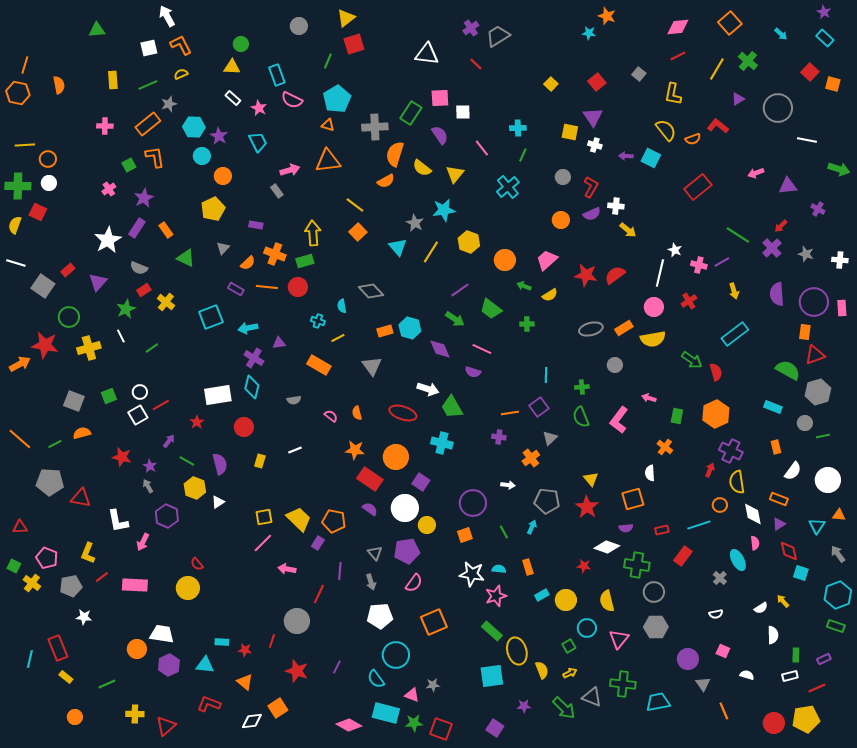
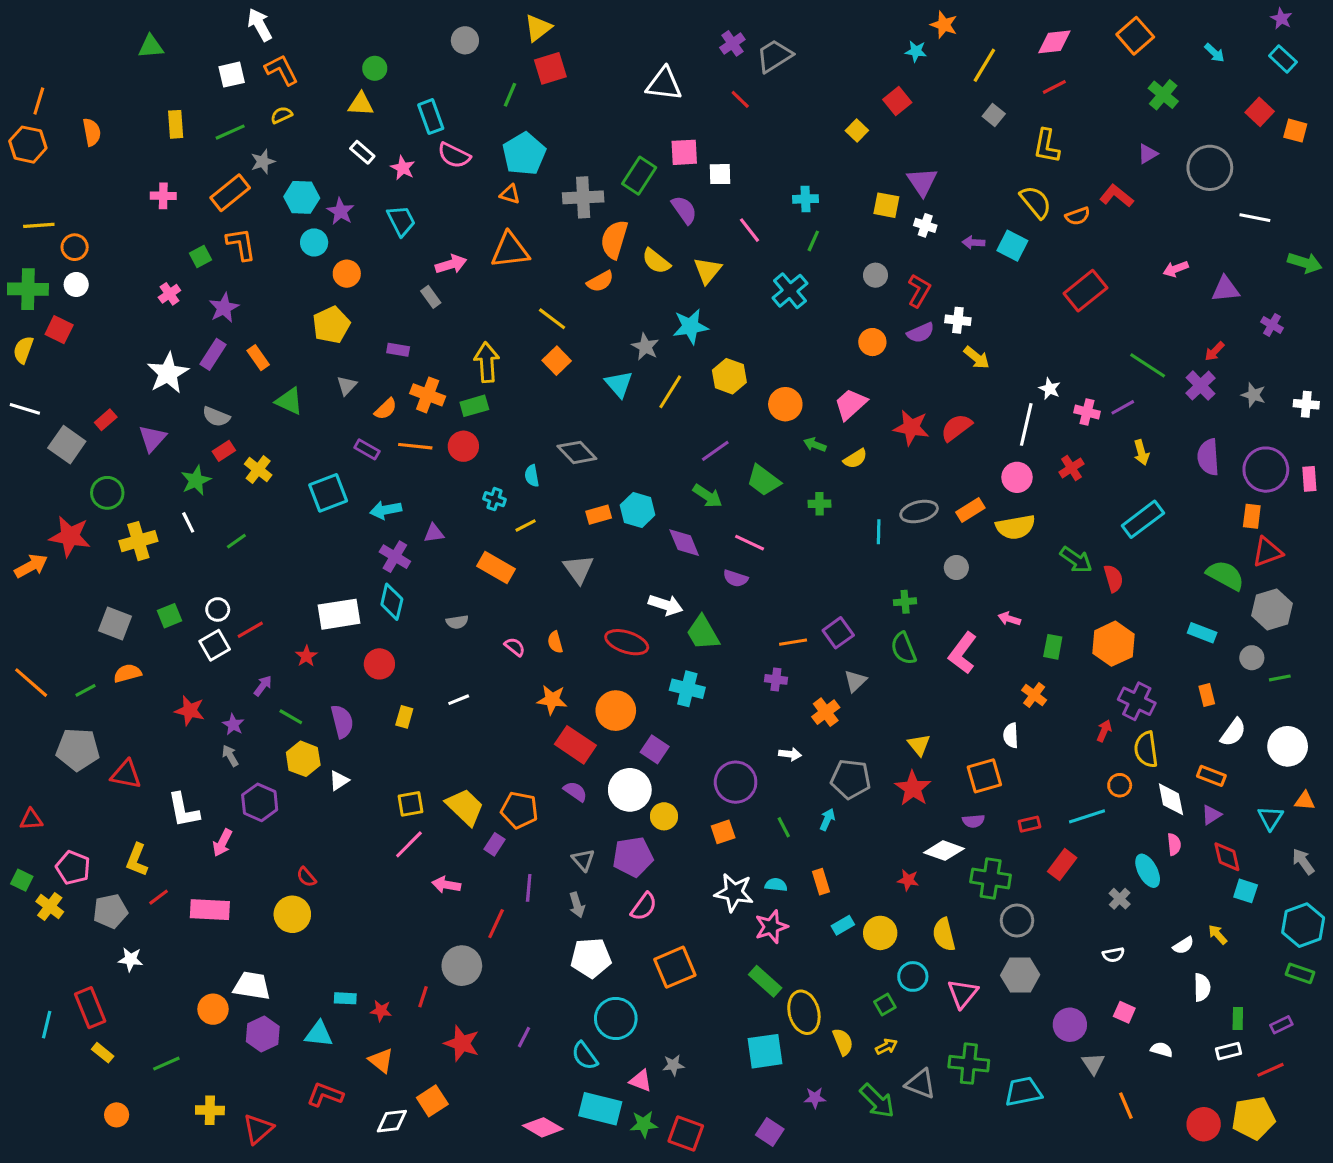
yellow line: (717, 69) -> (984, 65), moved
red square: (597, 82) -> (897, 101), moved
cyan line: (546, 375) -> (879, 532), moved

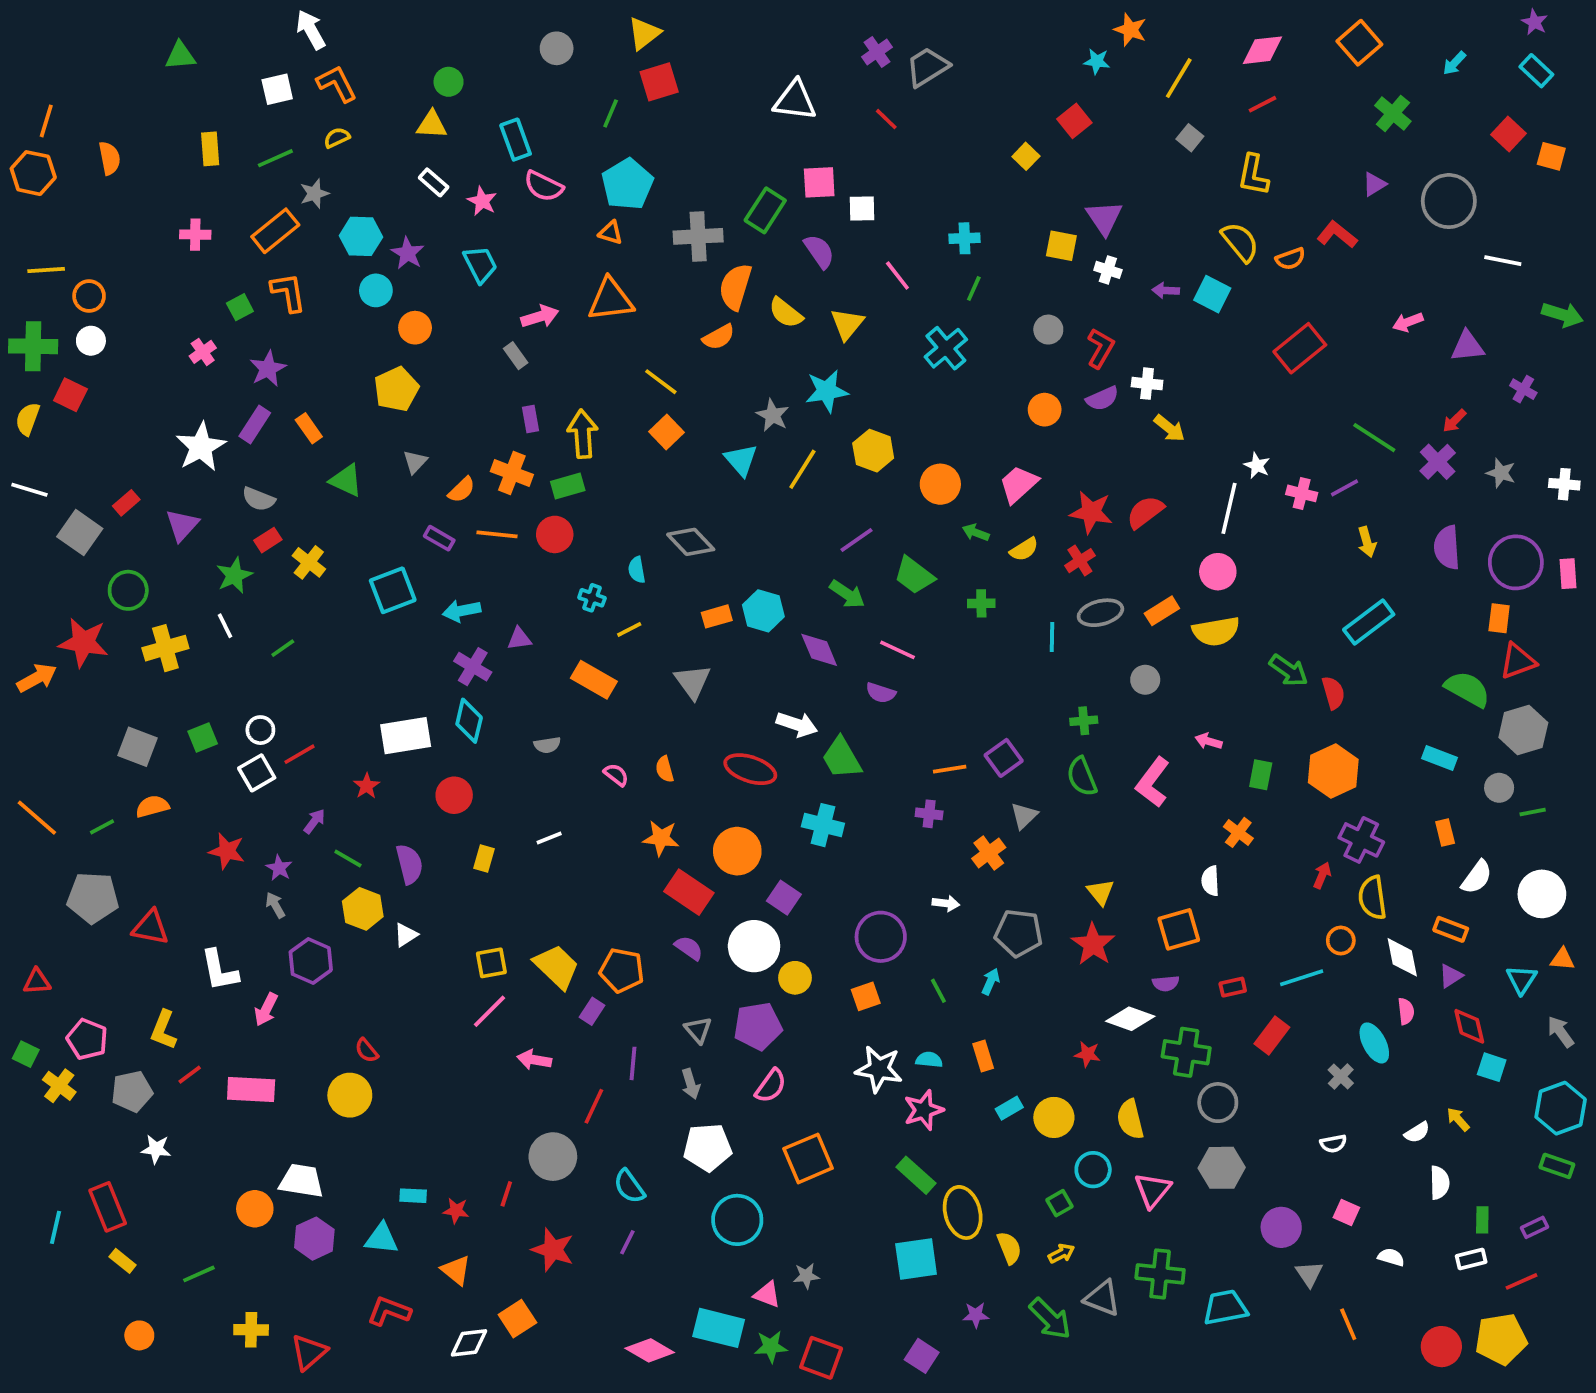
cyan arrow: (1215, 53) -> (1454, 63), turned 90
purple rectangle: (398, 350) -> (530, 419), moved, turned 70
red cross: (1071, 468) -> (1080, 561), moved
cyan semicircle: (585, 1056) -> (629, 1186), moved

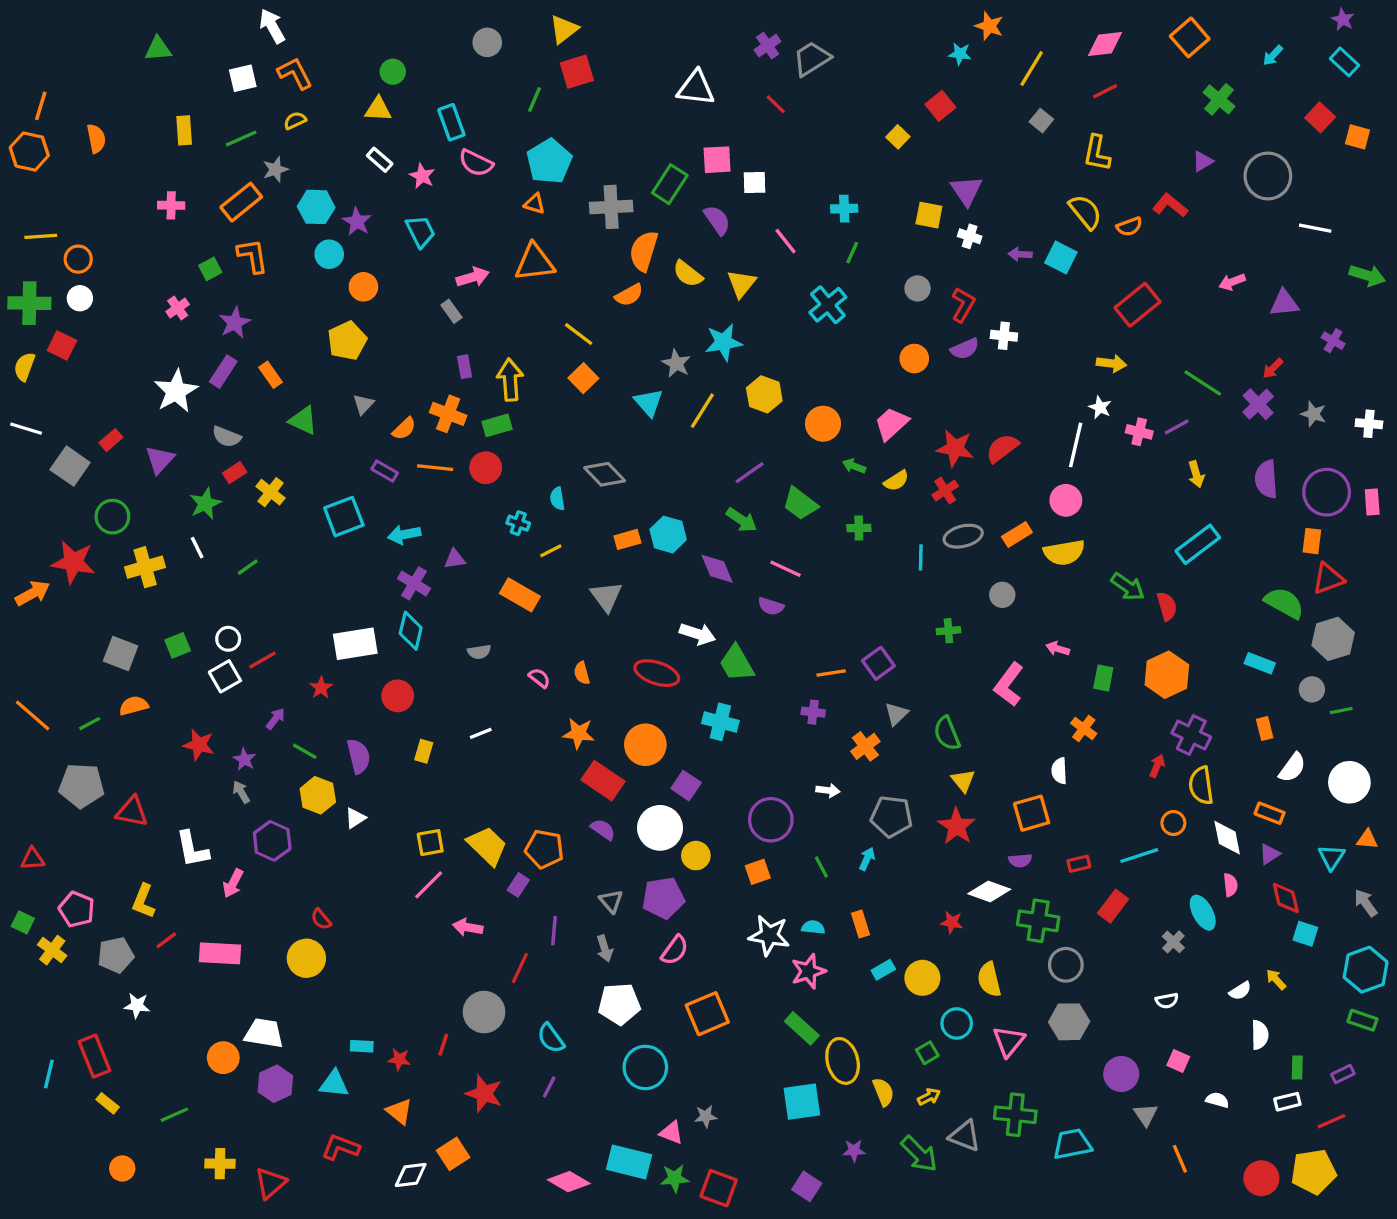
yellow arrow: (1169, 428) -> (1111, 363), moved, turned -32
green semicircle: (1082, 777) -> (947, 733), moved

